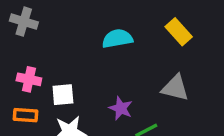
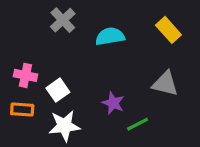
gray cross: (24, 22) -> (63, 20), moved, turned 30
white square: (63, 95) -> (58, 90), turned -30

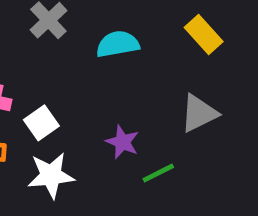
gray triangle: (165, 84) -> (199, 113), turned -40

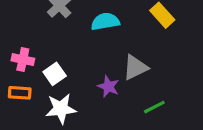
gray triangle: (199, 113) -> (135, 67), moved
green line: (158, 173) -> (154, 107), moved

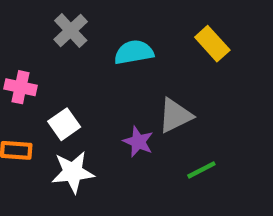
pink cross: (23, 60) -> (21, 87), moved

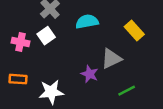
yellow rectangle: (212, 44) -> (134, 31), moved
white square: (64, 124) -> (46, 36), moved

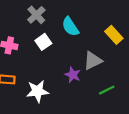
cyan semicircle: (87, 22) -> (70, 27), turned -114
white square: (46, 36) -> (43, 42), moved

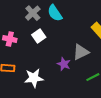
cyan semicircle: (70, 27) -> (55, 13), moved

